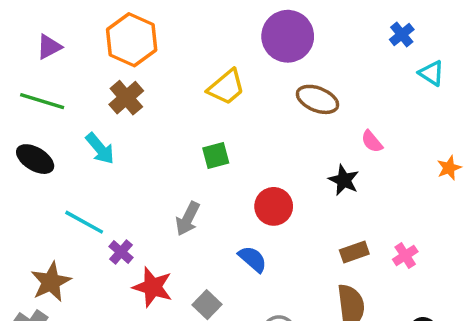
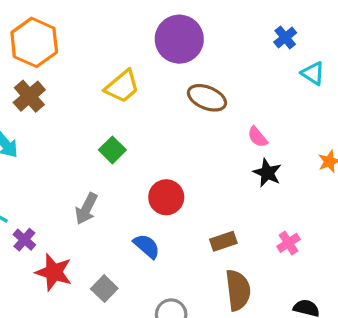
green square: (216, 156) -> (112, 150), turned -30
black star: (344, 180) -> (267, 173), moved
brown rectangle: (354, 252) -> (223, 241), moved

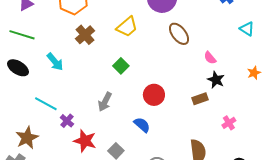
cyan triangle: (313, 73) -> (247, 29), moved
brown cross: (29, 96) -> (85, 35), moved
brown ellipse: (207, 98) -> (179, 34), turned 30
brown rectangle: (223, 241) -> (200, 99), moved

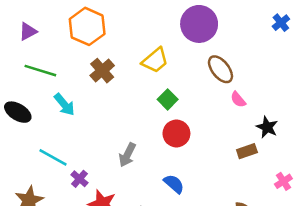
green line: (22, 35) -> (40, 71), moved
pink semicircle: (210, 58) -> (238, 99), moved
green square: (121, 66) -> (168, 99), moved
red circle: (154, 95) -> (176, 133), moved

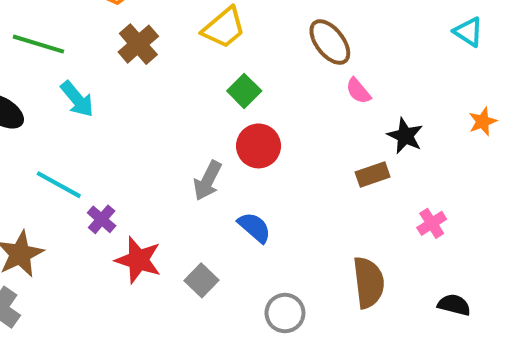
gray arrow: (127, 155) -> (208, 181), moved

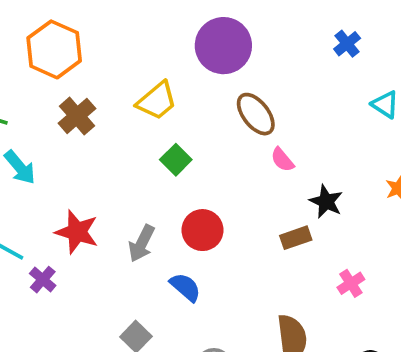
red circle: (258, 146) -> (202, 230), moved
red star: (138, 260) -> (77, 232), moved

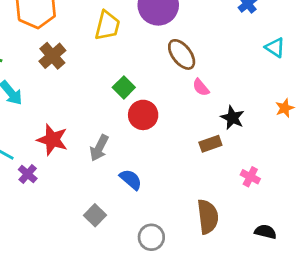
yellow trapezoid: (157, 101) -> (107, 26), moved, turned -36
red circle: (202, 230) -> (143, 115), moved
pink cross: (351, 283) -> (250, 177), turned -30

